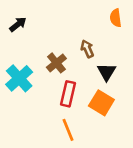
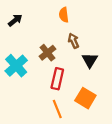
orange semicircle: (116, 18) -> (64, 15), moved
orange square: (101, 103) -> (85, 98), moved

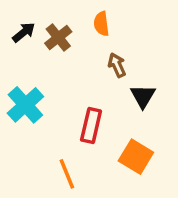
brown cross: (48, 53) -> (58, 38), moved
orange line: (57, 109) -> (67, 174), moved

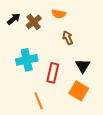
orange semicircle: (101, 24) -> (59, 14), turned -72
black triangle: (143, 96) -> (83, 66), moved
cyan cross: (25, 105) -> (27, 60), moved, turned 30

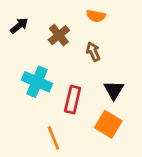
orange semicircle: (59, 14) -> (96, 16), moved
brown cross: (34, 22) -> (59, 35), moved
cyan cross: (27, 60) -> (37, 82), turned 35

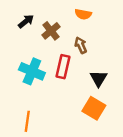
black arrow: (19, 26) -> (26, 21), moved
red rectangle: (73, 100) -> (63, 67), moved
orange line: (53, 138) -> (27, 121), moved, turned 30

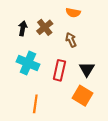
black arrow: (26, 21) -> (23, 28), moved, turned -40
red rectangle: (63, 67) -> (59, 70), moved
orange line: (27, 121) -> (35, 104), moved

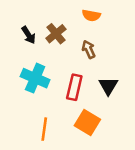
black arrow: (23, 28) -> (29, 35), turned 136
orange square: (83, 96) -> (87, 123), moved

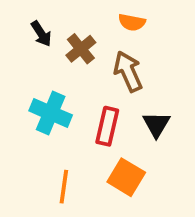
black arrow: (29, 35) -> (41, 34), moved
brown arrow: (89, 49) -> (128, 71), size x1.5

